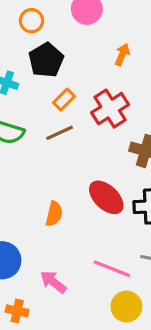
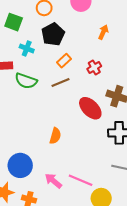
red cross: (110, 109) -> (94, 68), size x0.6
red ellipse: (106, 197) -> (90, 108), moved
pink line: (112, 269) -> (81, 180), moved

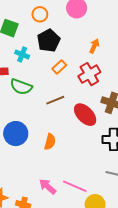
orange arrow: (103, 32) -> (94, 46), moved
red cross: (94, 68) -> (89, 74), size x1.5
brown line: (61, 83) -> (55, 100), moved
blue circle: (20, 165) -> (16, 134), moved

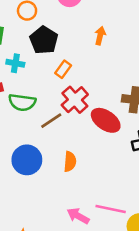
red cross: (89, 74) -> (75, 100), moved
brown line: (55, 100) -> (51, 121), moved

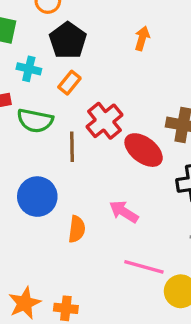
orange rectangle: (63, 69) -> (69, 83), moved
brown line: (51, 121) -> (72, 147), turned -60
orange semicircle: (70, 162) -> (77, 229), moved
pink arrow: (78, 216) -> (124, 212), moved

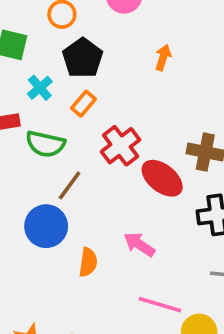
cyan cross: (29, 69) -> (40, 88), turned 35
brown line: (72, 147) -> (70, 185), moved, turned 36

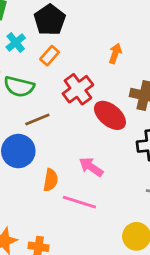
orange arrow: (163, 57) -> (115, 53), moved
brown line: (70, 185) -> (37, 120), turned 30
pink line: (160, 305) -> (79, 202), moved

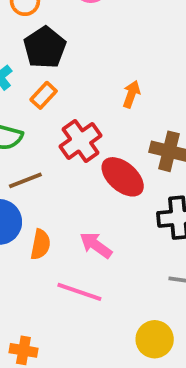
orange semicircle: (51, 180) -> (40, 244), moved

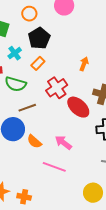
orange semicircle: (40, 244) -> (34, 141), turned 119

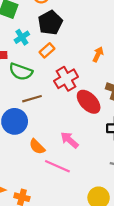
orange semicircle: (34, 141) -> (37, 147), moved

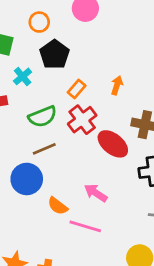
orange rectangle: (47, 50) -> (77, 89), moved
green semicircle: (21, 72) -> (43, 117), moved, turned -35

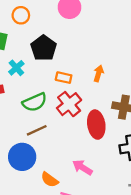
orange circle: (39, 22) -> (21, 15), moved
orange rectangle: (77, 89) -> (64, 78), turned 63
red ellipse: (113, 144) -> (96, 125), turned 44

